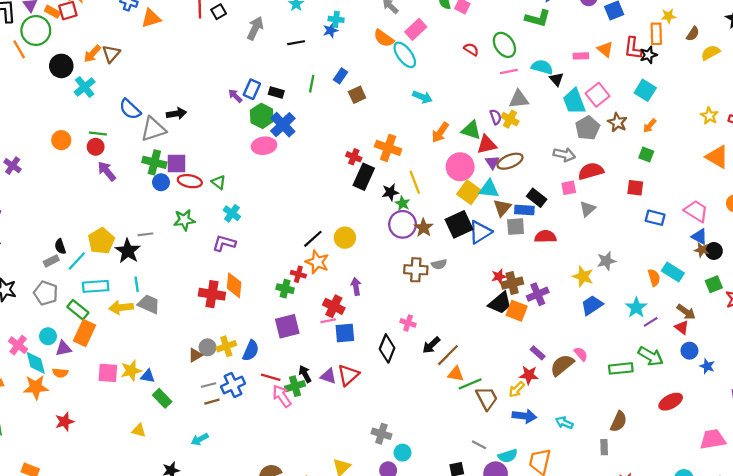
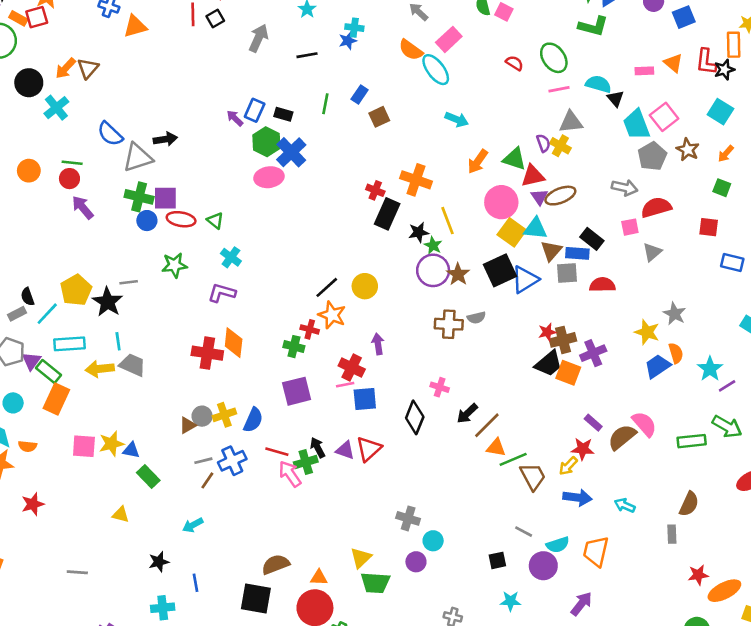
gray star: (606, 261) -> (675, 314), turned -30
orange semicircle: (654, 278) -> (676, 353), moved
purple triangle: (64, 348) -> (31, 361), moved, turned -42
pink semicircle: (581, 354) -> (644, 424), size x1.5
brown line: (212, 402) -> (207, 480), turned -40

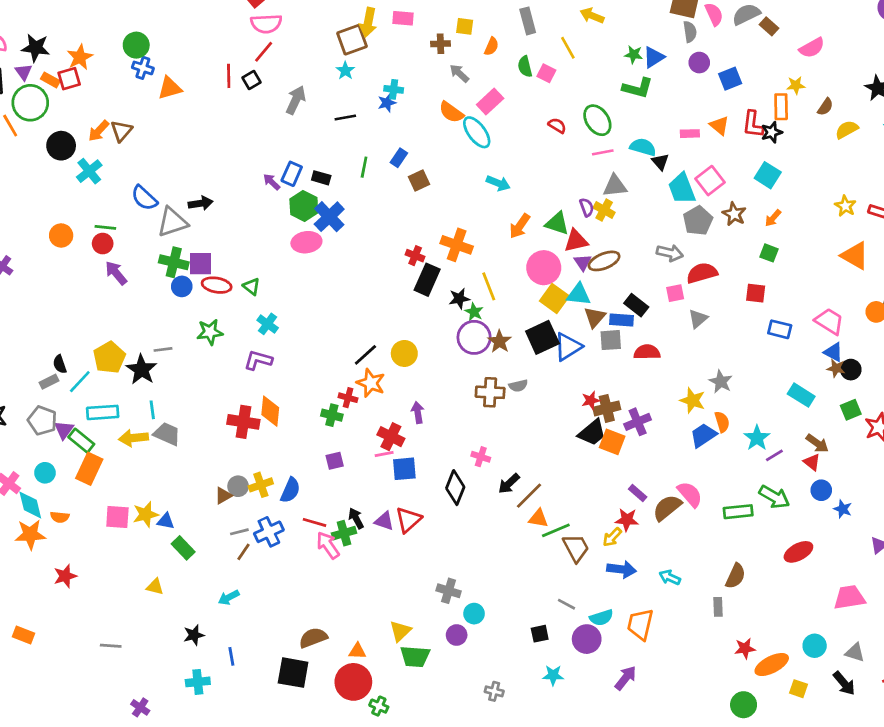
purple square: (297, 391) -> (335, 461), size x0.6

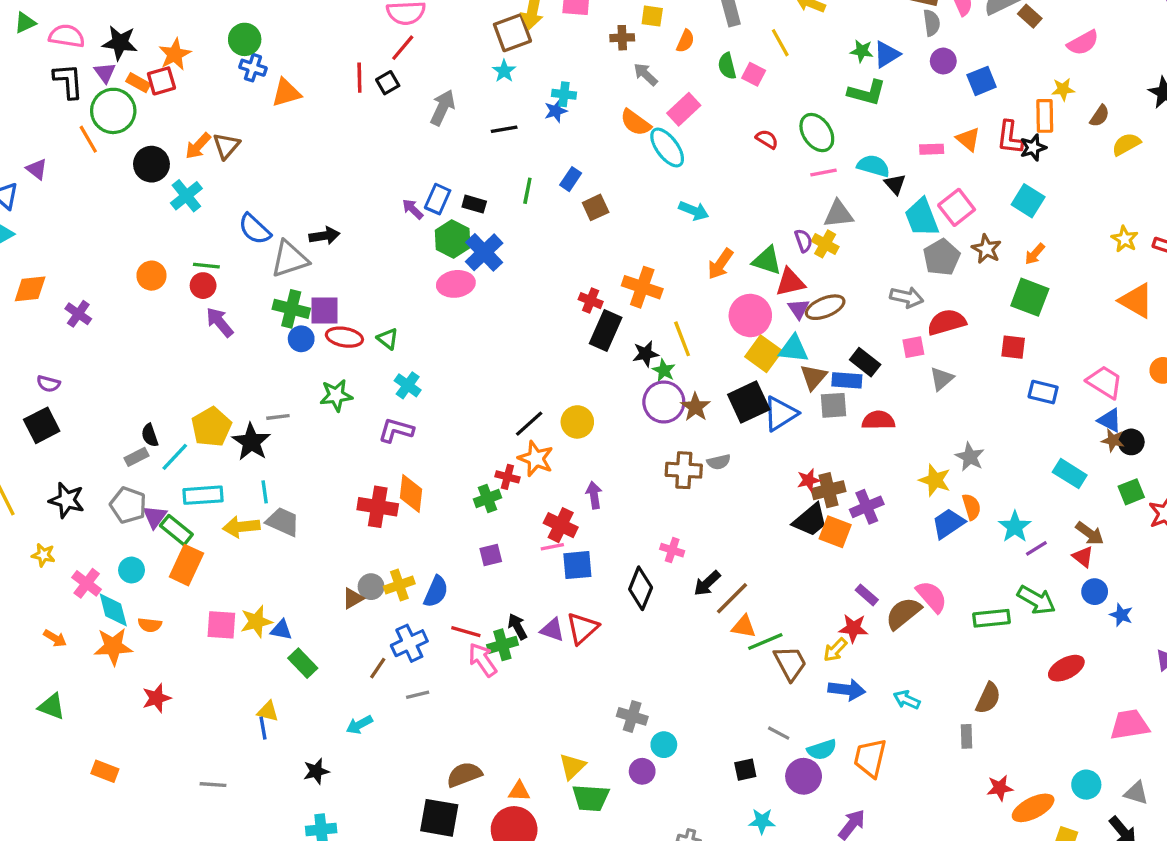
green square: (769, 253) -> (1030, 297), size x1.6
green cross: (332, 415) -> (487, 498), turned -35
gray line: (239, 532) -> (418, 695), moved
blue line: (231, 656) -> (263, 728), moved

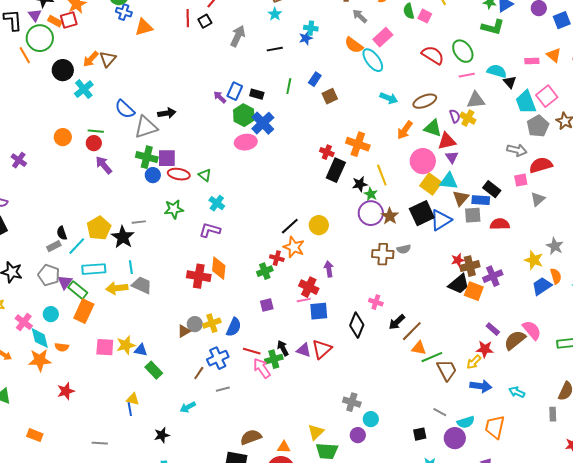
red semicircle: (767, 139) -> (433, 55), size x1.6
brown ellipse: (825, 307) -> (425, 101), moved

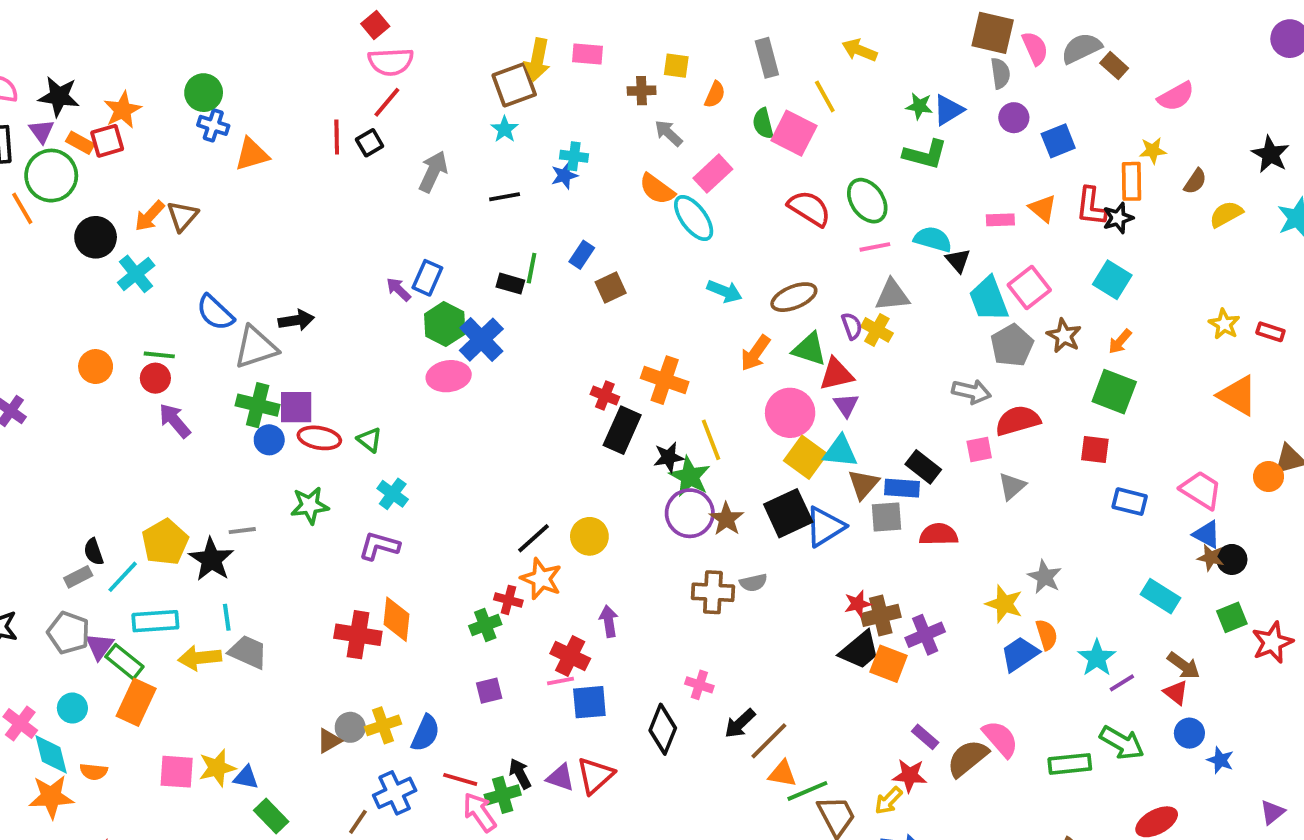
pink square: (425, 16) -> (794, 133), size x1.6
black rectangle: (257, 94) -> (510, 284), moved
green star: (371, 194) -> (690, 477), size x1.5

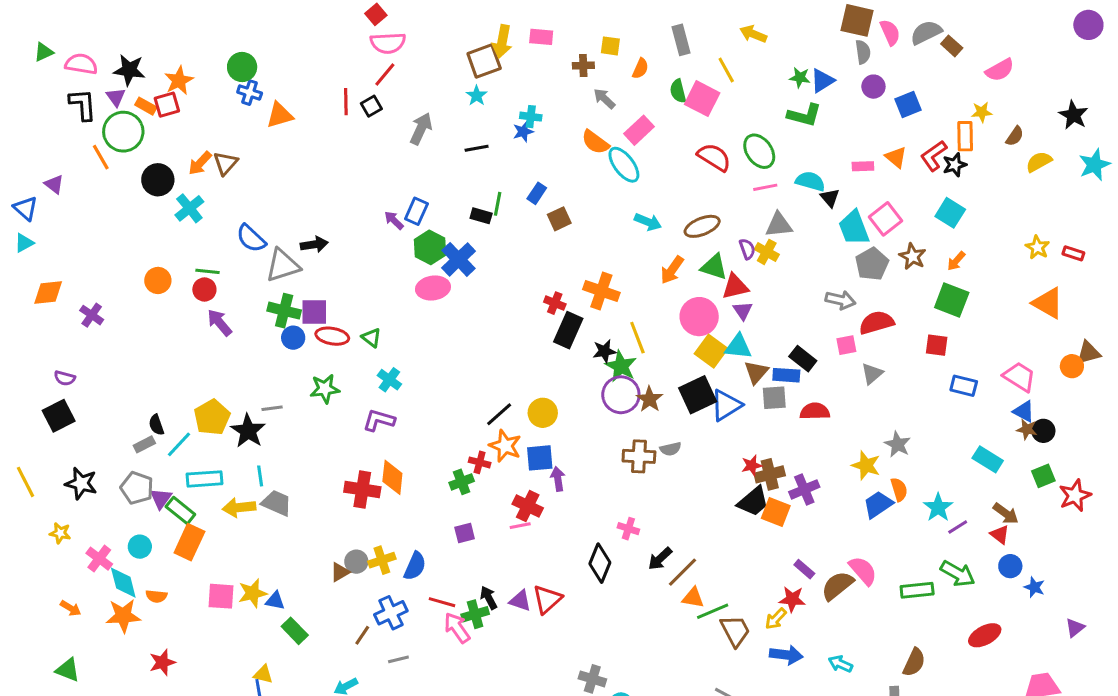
red L-shape: (1091, 206) -> (934, 156), turned 48
blue square: (589, 702) -> (540, 458), moved

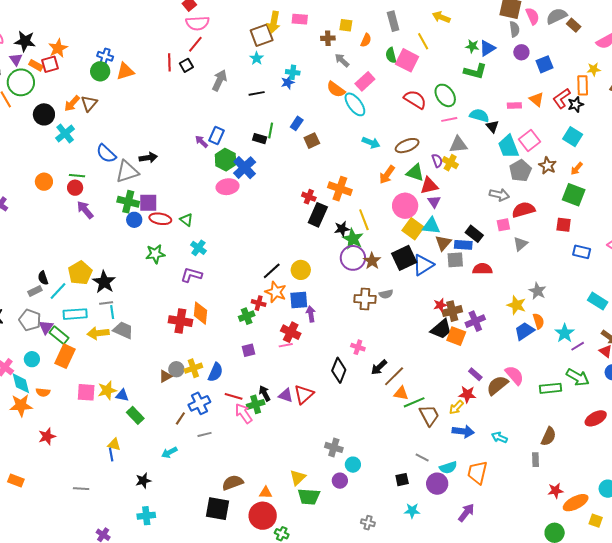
green circle: (242, 67) -> (100, 71), moved
gray line: (272, 408) -> (106, 303), moved

